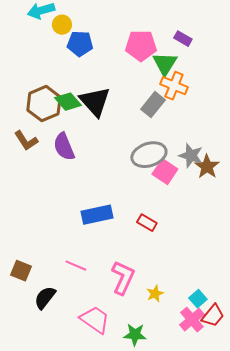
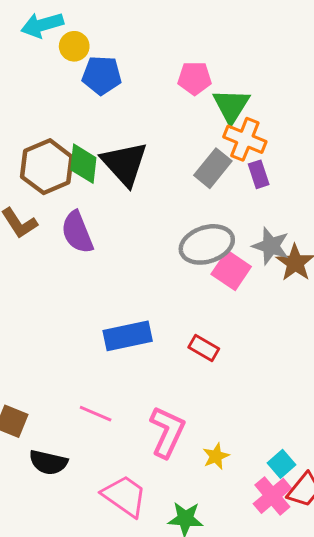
purple rectangle: (183, 39) -> (259, 174), moved, turned 42
pink pentagon: (141, 46) -> (195, 78), size x0.7
green diamond: (68, 102) -> (83, 164), turned 48
black semicircle: (45, 298) -> (48, 462), turned -115

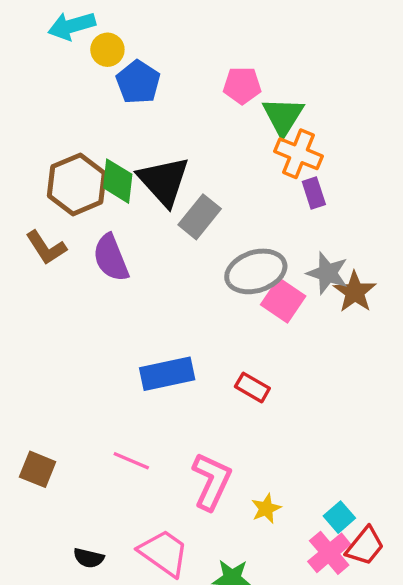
blue pentagon: (102, 75) -> (138, 82), turned 30
gray rectangle: (213, 168) -> (200, 217), moved
black semicircle: (48, 462) -> (89, 558), moved, size x0.7

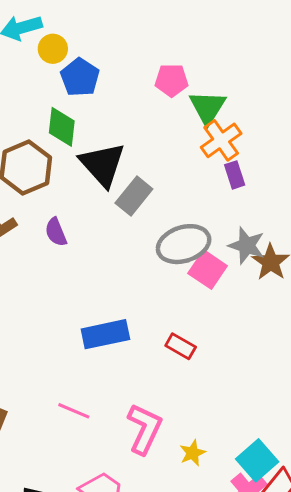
orange cross: (298, 154) -> (221, 140), turned 33
green diamond: (118, 181) -> (62, 127), moved
purple semicircle: (111, 258) -> (56, 232), size x0.7
cyan square: (339, 517) -> (257, 460), size x1.5

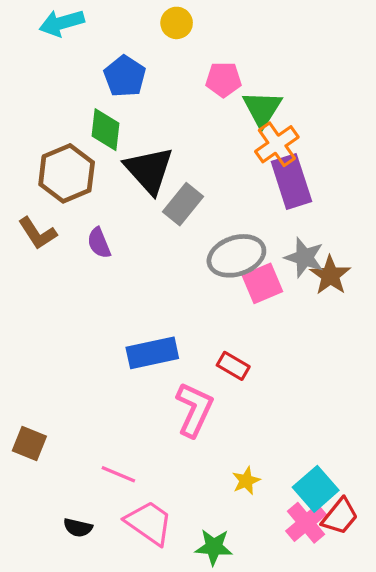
yellow circle: (53, 49) -> (177, 23), moved
purple rectangle: (235, 175) -> (291, 181), size x1.8
pink square: (208, 270) -> (262, 283), turned 33
pink line: (74, 411) -> (118, 474), moved
pink L-shape: (144, 429) -> (194, 410), moved

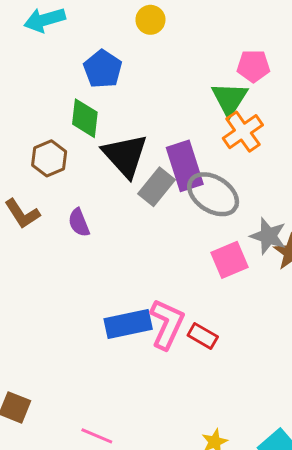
pink pentagon: (223, 80) -> (253, 66), moved
brown hexagon: (67, 173) -> (49, 158), size x0.7
purple rectangle: (291, 181) -> (185, 166), moved
gray ellipse: (236, 256) -> (213, 194), moved, turned 51
pink L-shape: (194, 410) -> (167, 324), moved

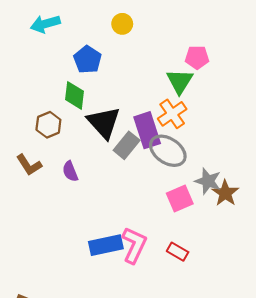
orange cross: (243, 132) -> (172, 114), moved
red rectangle: (203, 336) -> (178, 252), moved

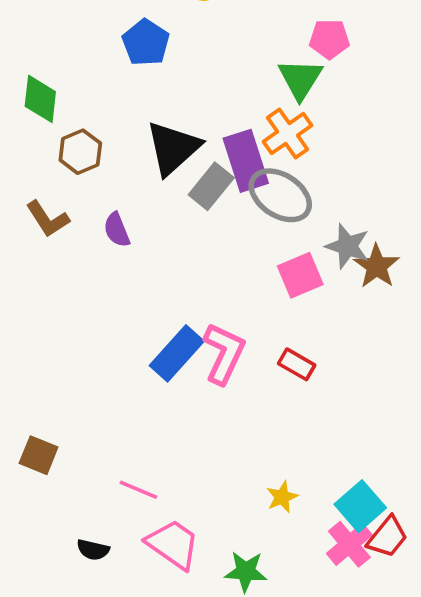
green diamond: (75, 95) -> (40, 99), moved
black triangle: (104, 123) -> (173, 148), turned 30
blue rectangle: (106, 245) -> (177, 353), turned -36

